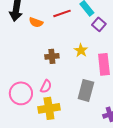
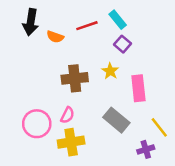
purple square: (99, 24) -> (122, 44), moved
brown cross: (52, 56) -> (75, 78), size x1.5
gray rectangle: (86, 90) -> (116, 120), turned -65

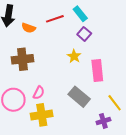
brown cross: (75, 78) -> (22, 59), moved

